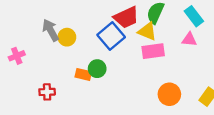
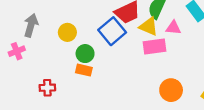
gray arrow: (51, 30) -> (31, 25), moved, turned 45
pink triangle: (189, 39) -> (173, 28), moved
green circle: (97, 69) -> (85, 54), moved

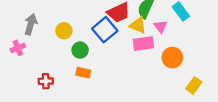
pink triangle: (173, 28) -> (161, 26), turned 48
orange rectangle: (84, 70) -> (83, 73), moved
orange circle: (171, 90) -> (172, 58), moved

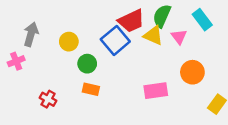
pink rectangle: (143, 44) -> (156, 91), moved
red cross: (46, 81) -> (48, 99), turned 32

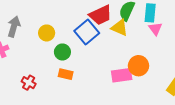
cyan rectangle: (202, 20) -> (150, 13), moved, turned 42
pink triangle: (179, 37) -> (155, 29), moved
orange circle: (192, 72) -> (139, 66), moved

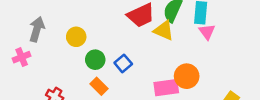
blue square: (87, 32) -> (123, 63), moved, size x0.6
orange rectangle: (66, 74) -> (99, 86), turned 32

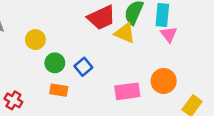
orange circle: (187, 76) -> (164, 81), moved
orange rectangle: (99, 86) -> (59, 90), turned -36

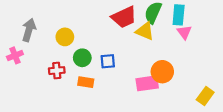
blue square: (83, 67) -> (108, 61), turned 35
orange circle: (164, 81) -> (162, 72), moved
red cross: (13, 100) -> (57, 71), moved, turned -35

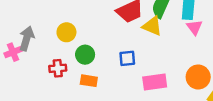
gray arrow: (29, 30) -> (27, 38), moved
blue square: (108, 61) -> (127, 58), moved
orange circle: (162, 72) -> (198, 77), moved

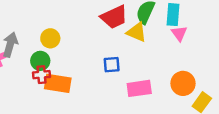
green circle: (85, 55) -> (40, 61), moved
orange rectangle: (89, 81) -> (58, 83), moved, size x1.5

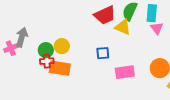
yellow circle: (50, 38) -> (62, 46), moved

